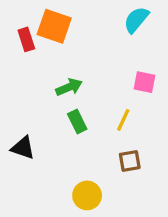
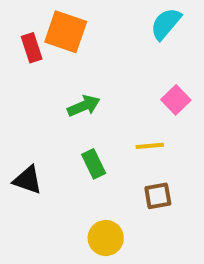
pink square: (145, 82) -> (176, 100), turned 35
yellow line: (123, 120) -> (150, 146), turned 60
green rectangle: (77, 122) -> (94, 164), moved

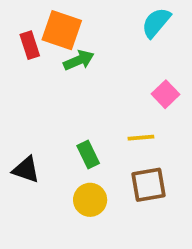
green arrow: (84, 106) -> (79, 60), moved
brown square: (158, 196) -> (149, 185), size x1.4
yellow circle: (106, 238) -> (90, 200), moved

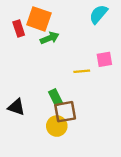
pink square: (165, 94) -> (104, 59), turned 35
yellow line: (141, 138) -> (82, 71), moved
brown square: (149, 185) -> (65, 112), moved

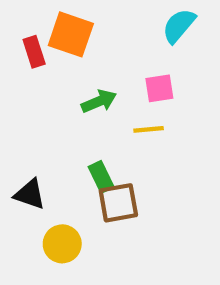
green arrow: (50, 38) -> (99, 101), moved
pink square: (104, 59) -> (159, 88), moved
yellow circle: (57, 126) -> (62, 244), moved

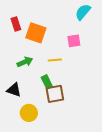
orange square: (71, 34) -> (36, 33), moved
green arrow: (99, 101) -> (25, 62), moved
yellow line: (149, 129) -> (55, 60), moved

